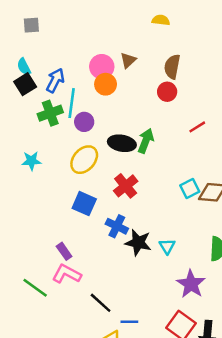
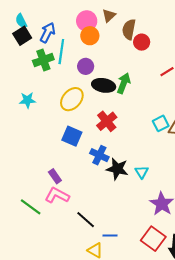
brown semicircle: (172, 67) -> (129, 29), moved
purple circle: (84, 122) -> (86, 66), moved

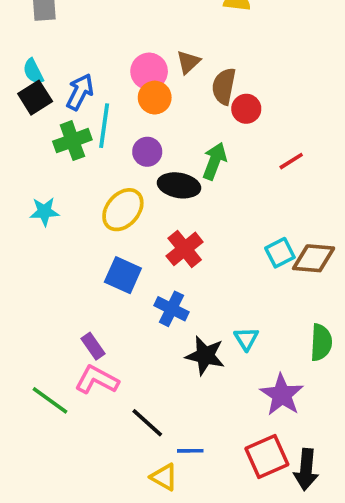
green arrow: (124, 83) -> (215, 161), moved
black star: (117, 169) -> (205, 356), moved
red square: (153, 239) -> (267, 456), turned 30

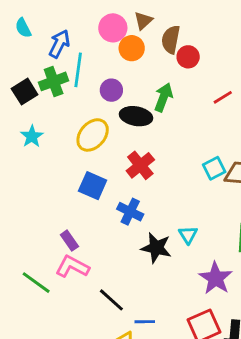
black square: (35, 98) -> (25, 92), moved
orange circle: (155, 98) -> (132, 48), moved
cyan star: (44, 212) -> (32, 136), turned -30

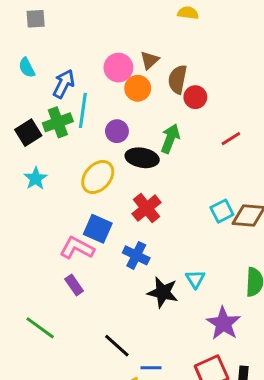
pink L-shape: (72, 267) -> (77, 248), moved

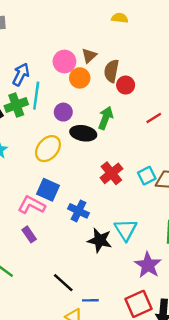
red cross: (147, 208) -> (111, 173), moved
cyan triangle: (195, 279) -> (126, 230), size x1.5

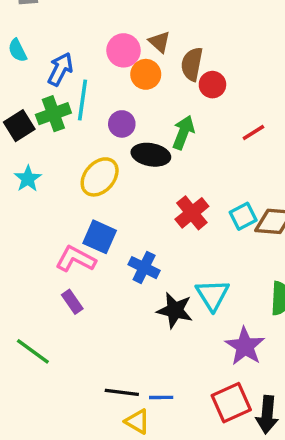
brown triangle: (89, 56) -> (159, 42), turned -35
black line: (63, 283) -> (122, 392), moved, turned -35

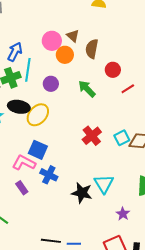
red circle: (212, 85) -> (113, 70), moved
green arrow: (183, 132) -> (87, 89), turned -66
black ellipse: (151, 155) -> (19, 107), moved
blue cross: (144, 268) -> (49, 175), moved
purple star: (245, 346) -> (123, 214), size x0.6

